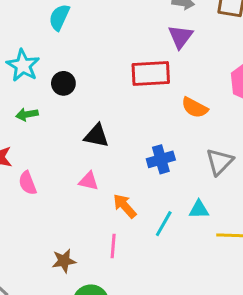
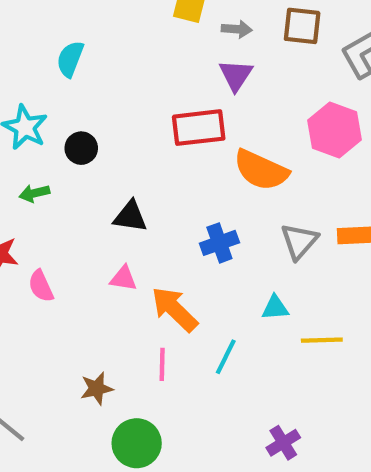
orange semicircle: (195, 108) -> (261, 170), size x1.5
orange arrow: (125, 206) -> (174, 309), size x1.4
cyan line: (164, 224) -> (226, 357), moved

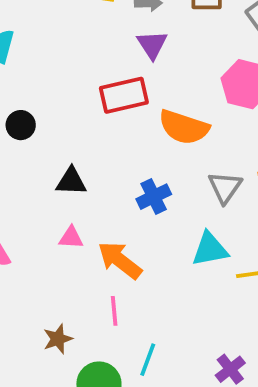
cyan triangle: (275, 308) -> (210, 249), size x1.5
cyan line: (226, 357) -> (148, 360), moved

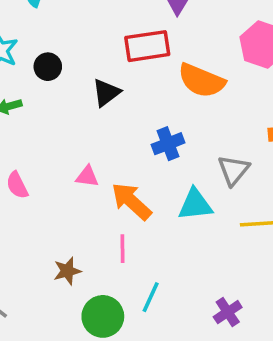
black triangle: (71, 181) -> (106, 93), moved, turned -44
gray triangle: (225, 187) -> (234, 170), moved
cyan triangle: (210, 249) -> (195, 205), moved

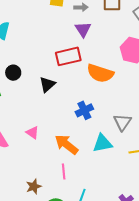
pink triangle: (87, 176) -> (32, 133), moved, turned 32

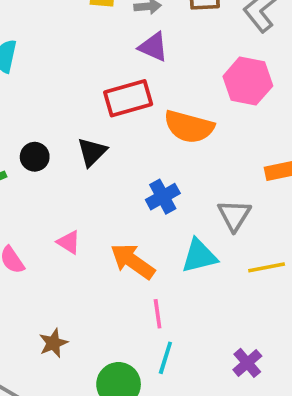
purple triangle: (83, 29) -> (153, 47), turned -30
black circle: (13, 73) -> (35, 157), moved
pink line: (64, 171) -> (158, 314), moved
brown star: (34, 187) -> (53, 343), moved

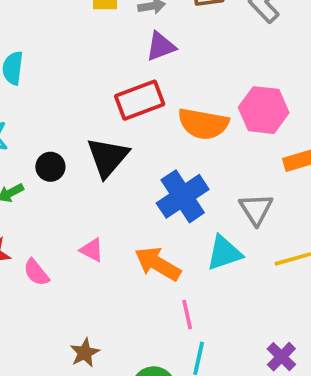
purple triangle: (153, 47) -> (161, 46), turned -40
pink hexagon: (248, 81) -> (264, 110), moved
black triangle: (92, 152) -> (108, 157), size x1.4
blue cross: (163, 197) -> (183, 196), size x1.5

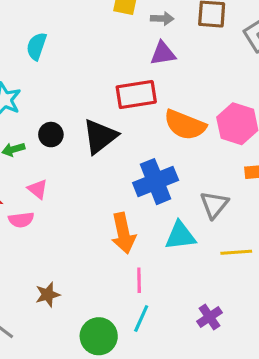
pink triangle: (92, 250) -> (38, 189), moved
orange arrow: (158, 264) -> (123, 233), turned -144
pink semicircle: (36, 272) -> (21, 220), turned -70
purple cross: (281, 357) -> (210, 317), moved

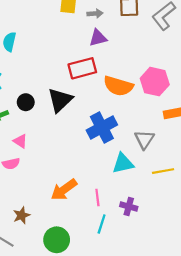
orange arrow: (123, 233) -> (64, 190), moved, turned 72
brown star: (48, 295) -> (21, 215), moved
purple cross: (210, 317) -> (129, 206), moved, turned -35
green circle: (99, 336) -> (57, 240), moved

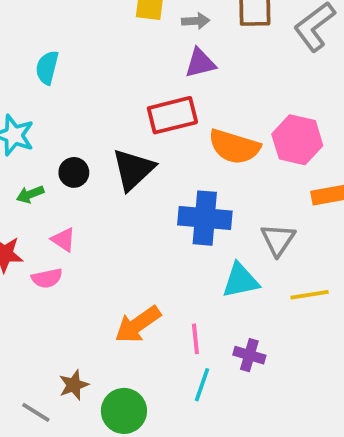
blue cross: (102, 128) -> (205, 218), turned 32
brown star: (21, 215) -> (74, 385), moved

